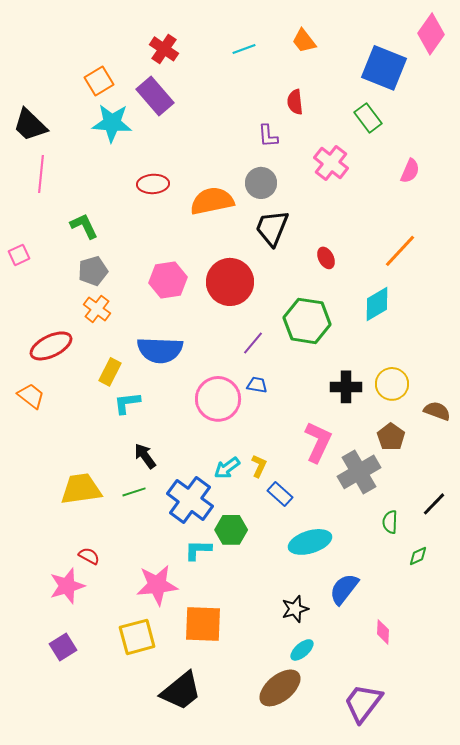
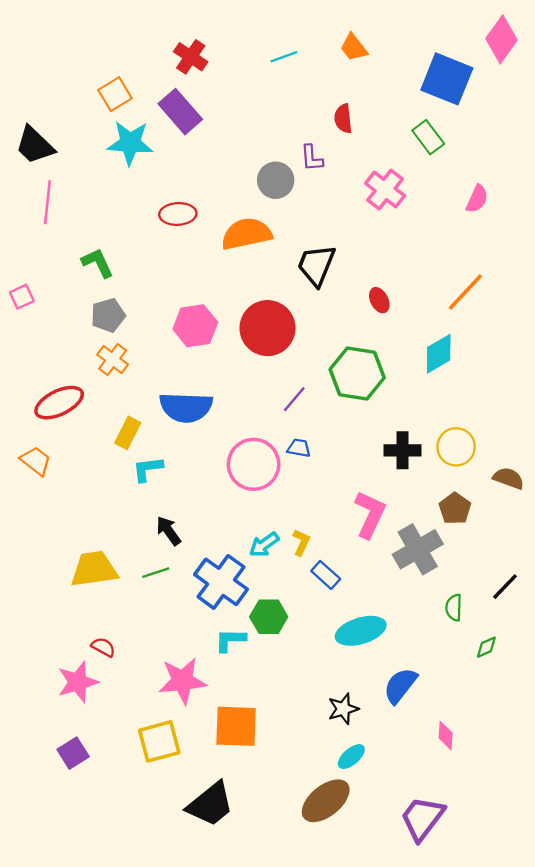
gray circle: (261, 183) -> (276, 180), moved

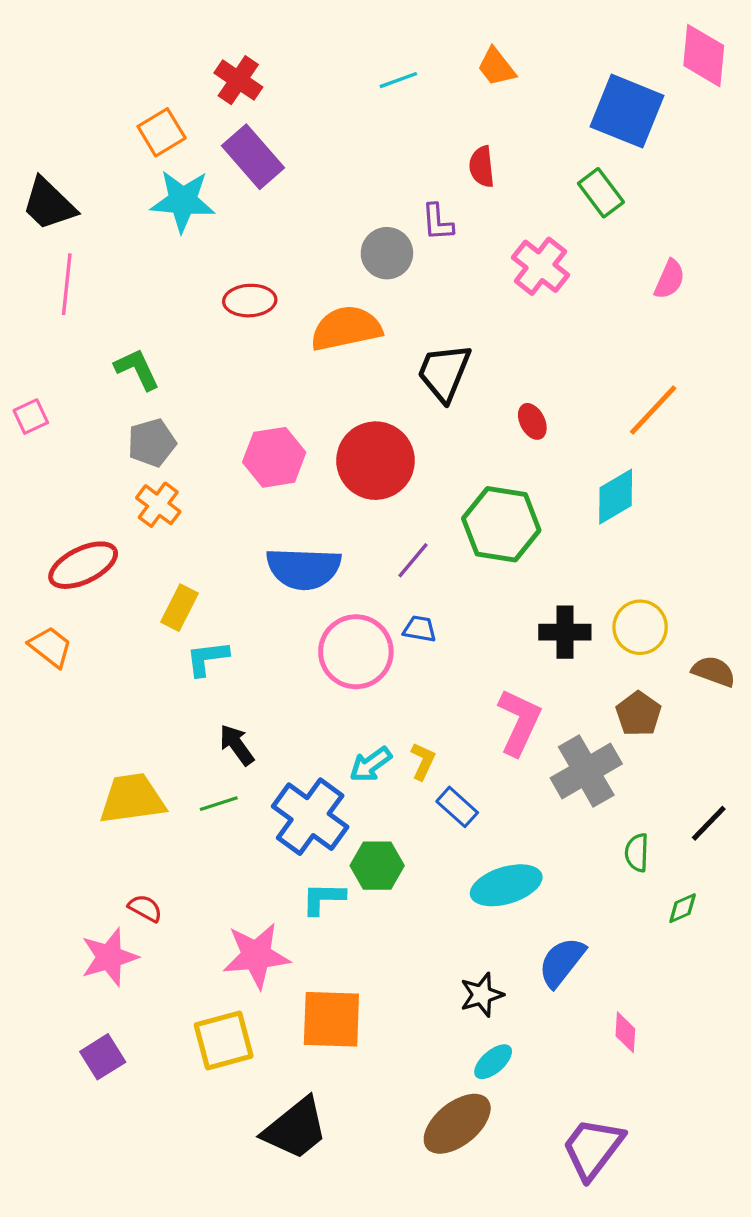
pink diamond: (502, 39) -> (704, 56), turned -30
red cross: (191, 57) -> (238, 80), moved
blue semicircle: (186, 407) -> (304, 568), moved

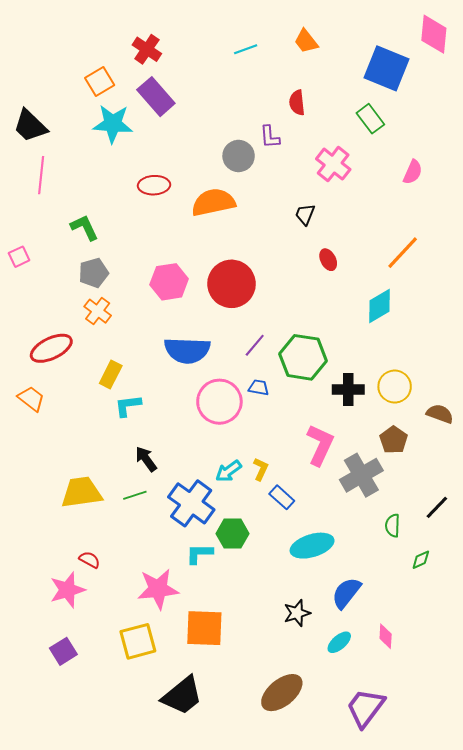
black trapezoid: (444, 372) -> (305, 214), moved, size x0.6
green hexagon: (501, 524) -> (303, 357), moved
cyan ellipse: (493, 1062) -> (339, 642), moved

